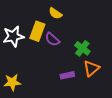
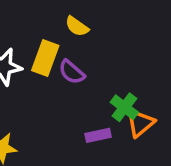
green cross: (82, 48) -> (124, 107), moved

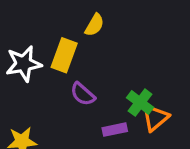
yellow semicircle: (77, 26) -> (94, 25), turned -95
purple semicircle: (72, 72) -> (83, 94), moved

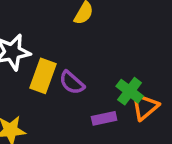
yellow rectangle: (64, 55) -> (43, 76), moved

